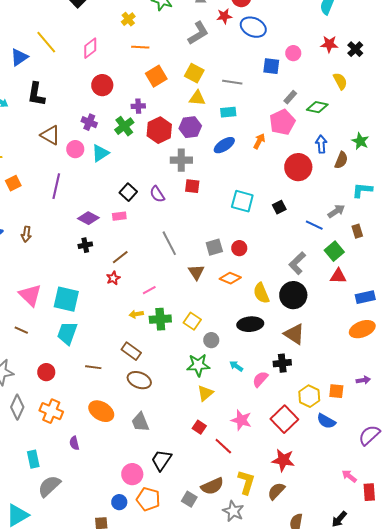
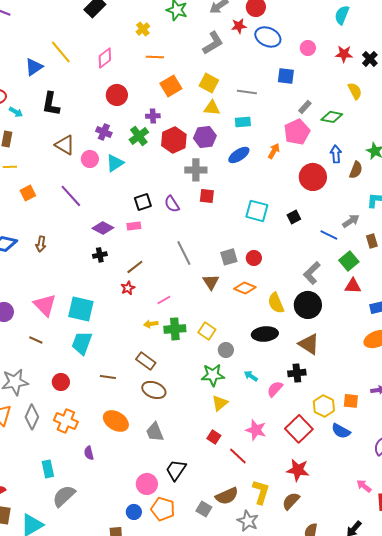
pink circle: (293, 53) -> (308, 48), moved
purple line: (56, 186) -> (71, 196), turned -55
black square: (128, 192) -> (143, 202), turned 30

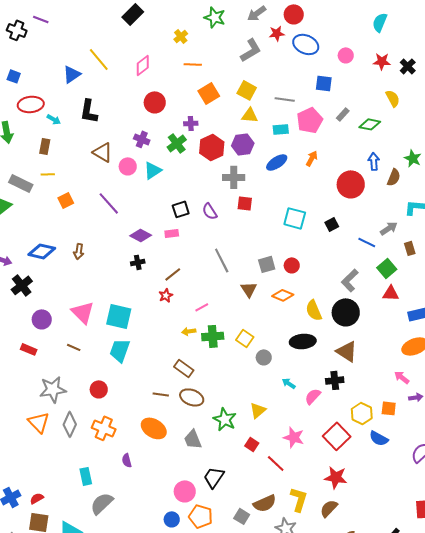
pink pentagon: (297, 132) -> (310, 120), moved
green star: (213, 375) -> (225, 419), moved, turned 30
brown line: (108, 377) -> (161, 394), moved
pink arrow: (364, 486) -> (402, 377), moved

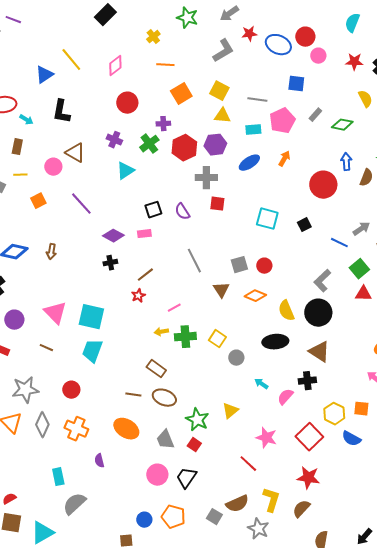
red circle: (294, 14) -> (305, 37), moved
pink circle: (128, 166) -> (53, 167), moved
red square: (252, 444) -> (194, 445), moved
pink circle: (185, 491) -> (157, 475), moved

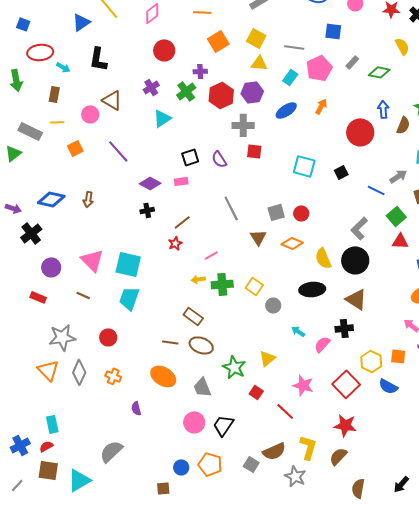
cyan rectangle: (253, 130) -> (290, 77), turned -49
purple cross: (114, 140) -> (151, 87), turned 35
orange cross: (76, 429) -> (113, 376), size x0.7
red square: (194, 445) -> (256, 392), moved
cyan rectangle: (58, 477) -> (52, 424), moved

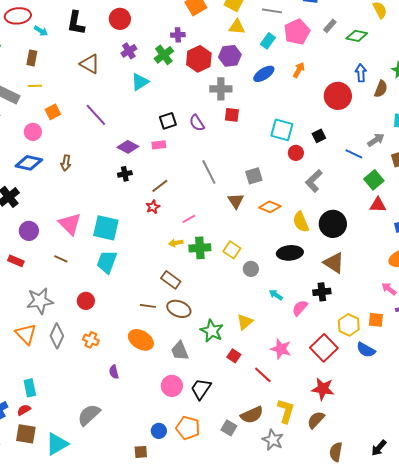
red circle: (164, 50) -> (120, 19), moved
pink circle: (90, 114) -> (33, 132), moved
red circle: (301, 213) -> (296, 153), moved
gray L-shape: (359, 228) -> (314, 181), moved

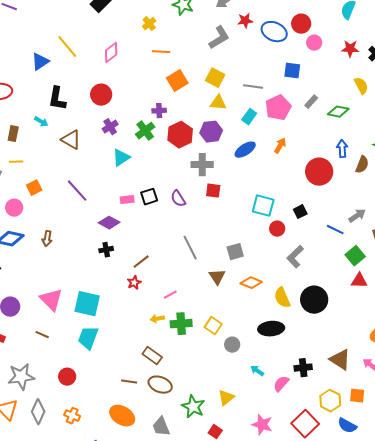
cyan arrow: (41, 31) -> (41, 122), moved
pink rectangle: (159, 145) -> (127, 200), moved
brown triangle: (334, 263) -> (340, 360), moved

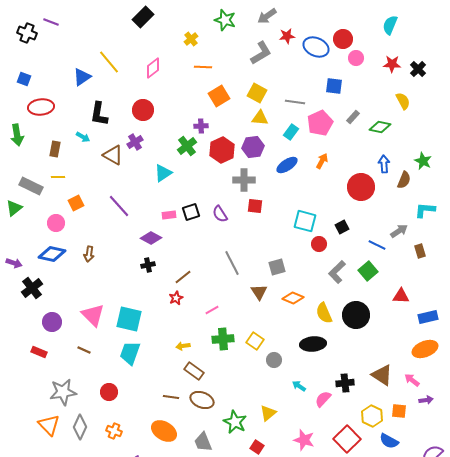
purple cross: (110, 127) -> (135, 142), moved
green square: (355, 256) -> (368, 271), moved
yellow arrow: (157, 319) -> (183, 346), moved

